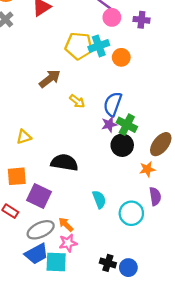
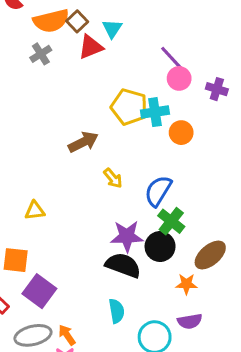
purple star: (109, 124) -> (127, 236), moved, size x1.5
black semicircle: (64, 163) -> (123, 265), moved
purple semicircle: (155, 196) -> (190, 321), turned 78

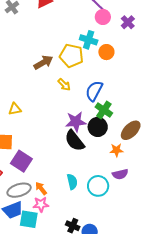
purple cross: (217, 89) -> (128, 22), turned 32
yellow pentagon: (129, 107) -> (71, 56), moved
cyan cross: (155, 112) -> (89, 40), turned 30
black semicircle: (123, 265) -> (75, 141), turned -145
cyan semicircle: (117, 311) -> (72, 182), moved

